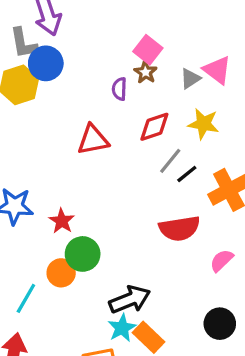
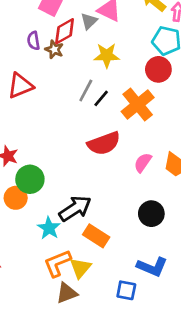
brown star: (146, 72) -> (54, 49), moved
red diamond: (154, 127) -> (65, 31), moved
cyan star: (122, 328) -> (49, 228), moved

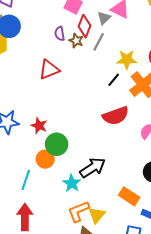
red diamond: (65, 31) -> (84, 26), turned -40
yellow star: (107, 55) -> (127, 60), moved
gray line: (86, 91) -> (99, 42), moved
orange rectangle: (96, 236) -> (129, 196), moved

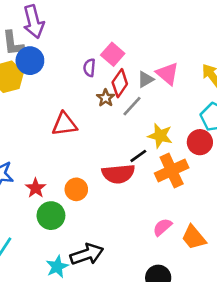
purple semicircle: (60, 34) -> (89, 68), moved
red semicircle: (116, 116) -> (118, 174), moved
orange circle: (45, 159) -> (76, 189), moved

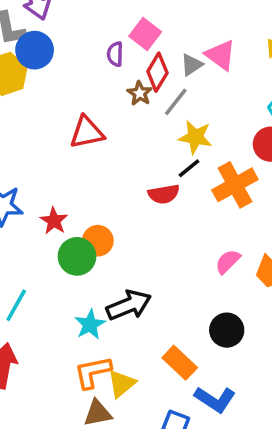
yellow star: (160, 136) -> (195, 137), moved
red semicircle: (118, 174) -> (164, 194), size x0.7
orange circle: (76, 189) -> (98, 241), moved

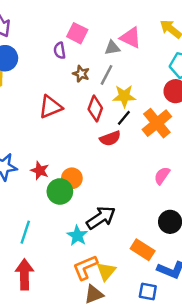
gray triangle: (192, 65) -> (112, 48), turned 35
red diamond: (157, 72) -> (95, 109), moved

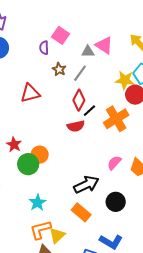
yellow star: (124, 96) -> (125, 80), moved
red diamond: (95, 109) -> (79, 100), moved
black arrow: (101, 218) -> (86, 185), moved
orange rectangle: (143, 250) -> (81, 212), moved

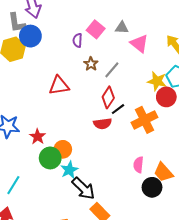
gray triangle: (88, 52) -> (122, 28), moved
pink semicircle: (114, 163) -> (138, 165), turned -42
black arrow: (86, 185) -> (83, 188), moved, turned 65
black circle: (116, 202) -> (152, 187), moved
cyan star: (38, 203) -> (69, 170), moved

